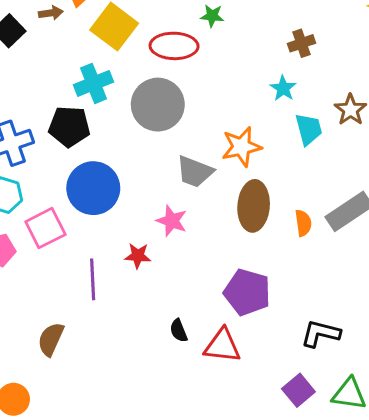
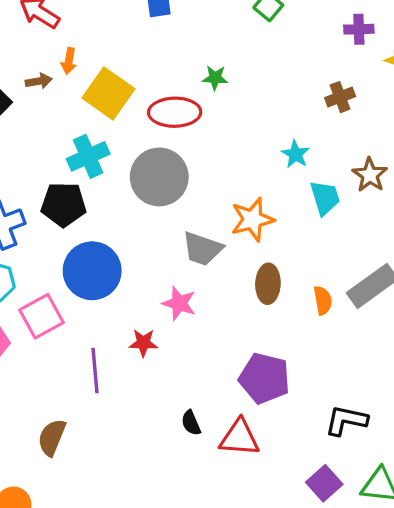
brown cross: (301, 43) -> (340, 97), moved
brown ellipse: (254, 206) -> (268, 284), size x0.7

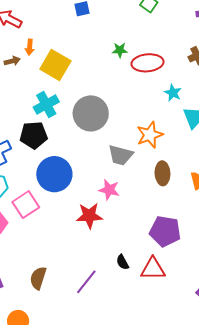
red ellipse: (175, 112) -> (147, 63), moved
red star: (143, 343) -> (89, 216), size x1.5
purple line: (95, 370) -> (86, 282), moved, turned 48

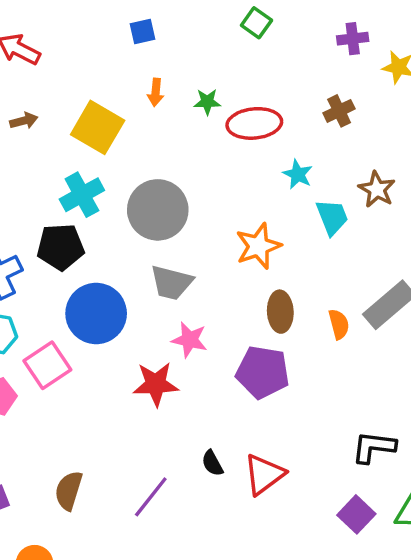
orange arrow: (30, 47) -> (156, 92), moved
gray trapezoid: (121, 155) -> (171, 283), moved
purple pentagon: (165, 231) -> (263, 372), moved
red triangle: (153, 269) -> (264, 474), turned -36

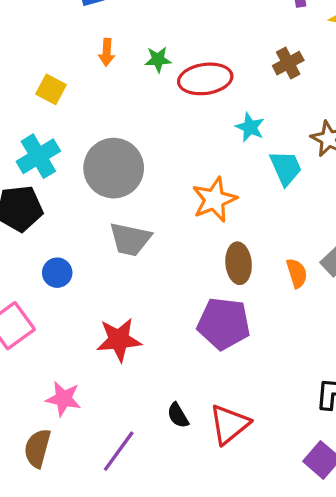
yellow square: (98, 127) -> (51, 89), size x0.6
blue circle: (96, 313) -> (57, 273), size x0.5
pink star: (189, 340) -> (63, 399), moved

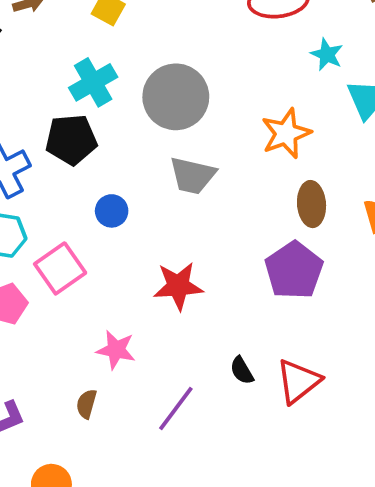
purple pentagon: (224, 324) -> (294, 270), turned 30
brown semicircle: (37, 448) -> (86, 404), size x0.7

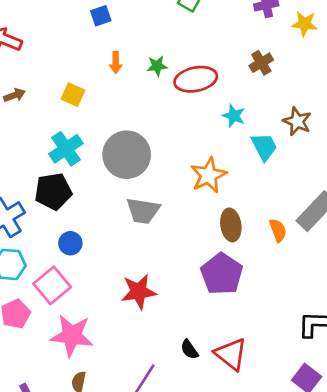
blue circle: (112, 211) -> (70, 243), moved
pink star: (116, 350) -> (72, 335), moved, size x1.5
red triangle: (298, 381) -> (231, 354), turned -39

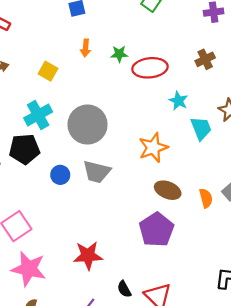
brown ellipse: (231, 225) -> (168, 190), turned -65
blue circle: (70, 243) -> (60, 175), moved
red star: (139, 292) -> (88, 256), moved

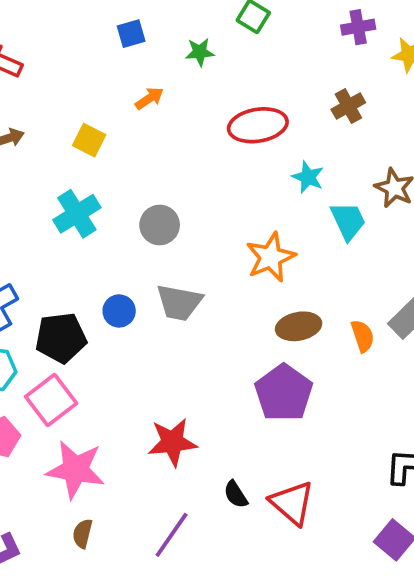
orange arrow: (86, 48) -> (149, 98), turned -126
green star: (119, 54) -> (200, 52), moved
gray circle: (88, 125) -> (160, 225), size x0.6
black pentagon: (24, 149) -> (61, 338), moved
brown ellipse: (168, 190) -> (299, 326), turned -30

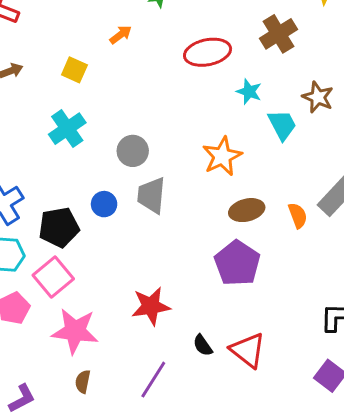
brown cross: (348, 106) -> (278, 34), size x1.4
gray circle: (160, 225) -> (133, 151), moved
gray trapezoid: (179, 302) -> (151, 195), turned 87

